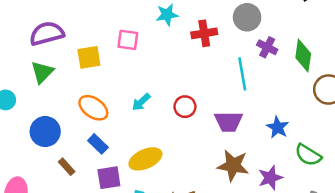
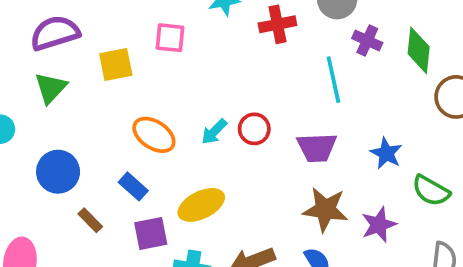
cyan arrow: (141, 102) -> (214, 132), moved
orange ellipse: (93, 108) -> (154, 135), moved

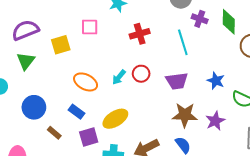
red cross: (277, 24) -> (140, 34), moved

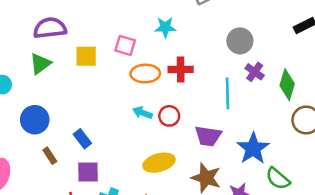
cyan arrow: (119, 77) -> (142, 113), turned 56
blue star: (216, 81) -> (253, 148), size x1.5
orange ellipse: (86, 82) -> (145, 74), moved, turned -45
yellow ellipse: (115, 119) -> (159, 163), moved

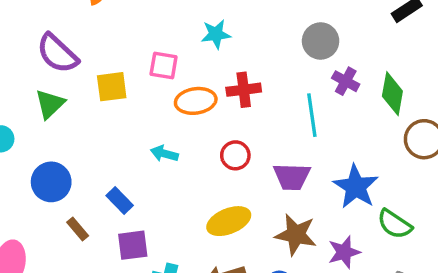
purple semicircle: (50, 28) -> (57, 54), turned -124
cyan arrow: (142, 113) -> (164, 154), moved

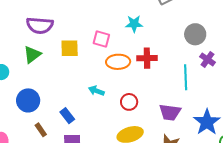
purple semicircle: (57, 54) -> (40, 25), turned -44
red circle: (235, 155) -> (129, 102), moved

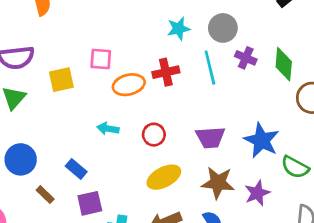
cyan star: (134, 24) -> (179, 29), moved
cyan line: (186, 77) -> (210, 68), moved

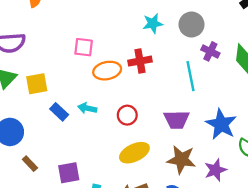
cyan line: (210, 68) -> (190, 76), moved
yellow square: (61, 80) -> (37, 84), moved
blue rectangle: (76, 169) -> (59, 112), moved

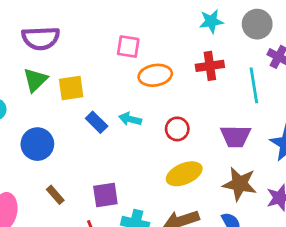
red cross: (140, 61) -> (210, 66), moved
brown rectangle: (30, 164) -> (55, 195), moved

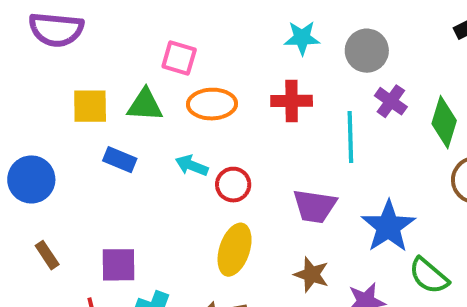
green triangle: (35, 80) -> (145, 105), moved, turned 40
cyan arrow: (130, 119) -> (192, 166), moved
blue rectangle: (97, 122) -> (120, 160), turned -30
yellow ellipse: (184, 174) -> (235, 250), turned -56
brown star: (240, 184) -> (311, 275), size x0.7

